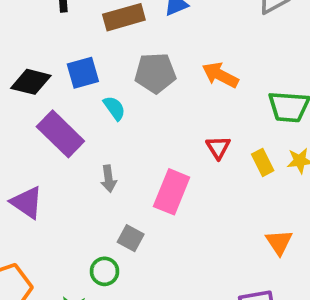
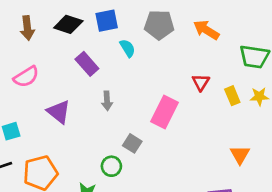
purple rectangle: (60, 134) -> (87, 64), size x0.7
gray arrow: (109, 179) -> (107, 101), moved

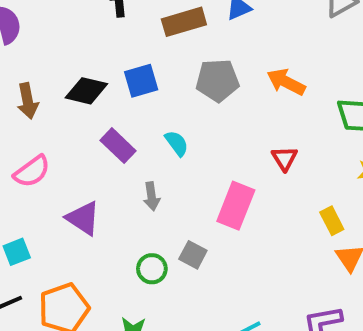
cyan semicircle: (128, 48) -> (177, 143), moved
yellow rectangle: (232, 96) -> (332, 221), moved
green circle: (111, 166) -> (152, 269), moved

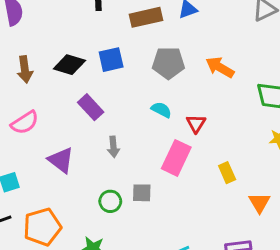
cyan semicircle: (177, 143) -> (161, 110), moved, turned -30
red triangle: (285, 158) -> (196, 124), moved
yellow rectangle: (332, 221) -> (227, 173), moved
gray square: (193, 255) -> (142, 193), turned -30

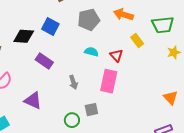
blue square: (111, 60) -> (50, 26), turned -36
gray arrow: (113, 147) -> (73, 82), moved
yellow rectangle: (227, 173) -> (137, 41), moved

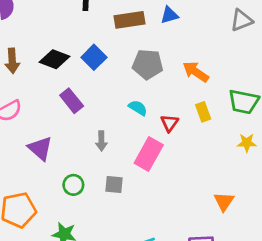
green circle: (72, 120) -> (73, 185), moved

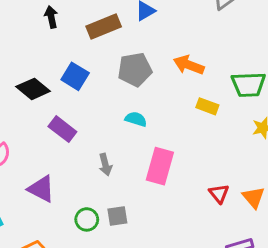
black diamond: (54, 59) -> (33, 89), turned 32
yellow rectangle: (203, 112) -> (207, 106), turned -36
red triangle: (169, 123) -> (219, 194), moved
gray square: (114, 185) -> (117, 216), moved

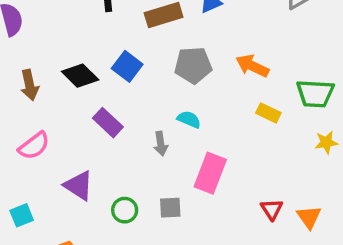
gray arrow: (105, 165) -> (161, 144), moved
gray square: (117, 216) -> (170, 208), moved
green circle: (87, 219) -> (125, 210), moved

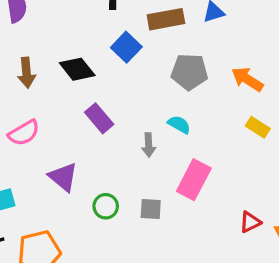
blue square: (127, 66) -> (126, 47), moved
red triangle: (272, 209) -> (250, 222), turned 30

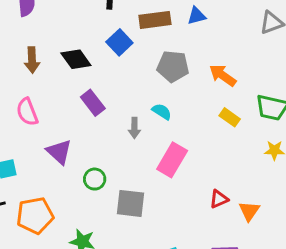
pink semicircle: (24, 133) -> (27, 112), turned 96
gray square: (151, 209) -> (130, 203), moved, size x1.5

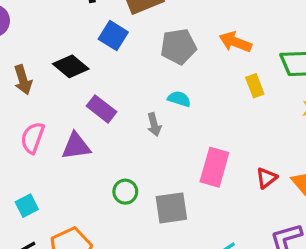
pink semicircle: (27, 112) -> (33, 138), turned 56
yellow rectangle: (230, 117) -> (255, 86), turned 48
purple triangle: (59, 152) -> (76, 146), moved, turned -36
pink rectangle: (172, 160) -> (214, 167), moved

